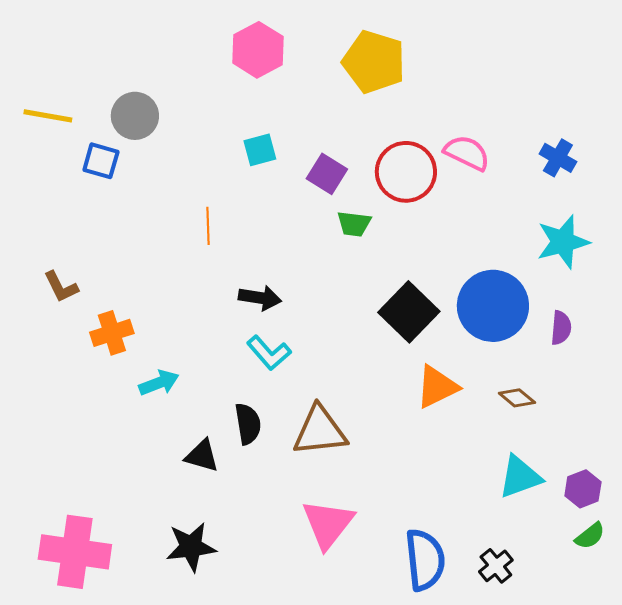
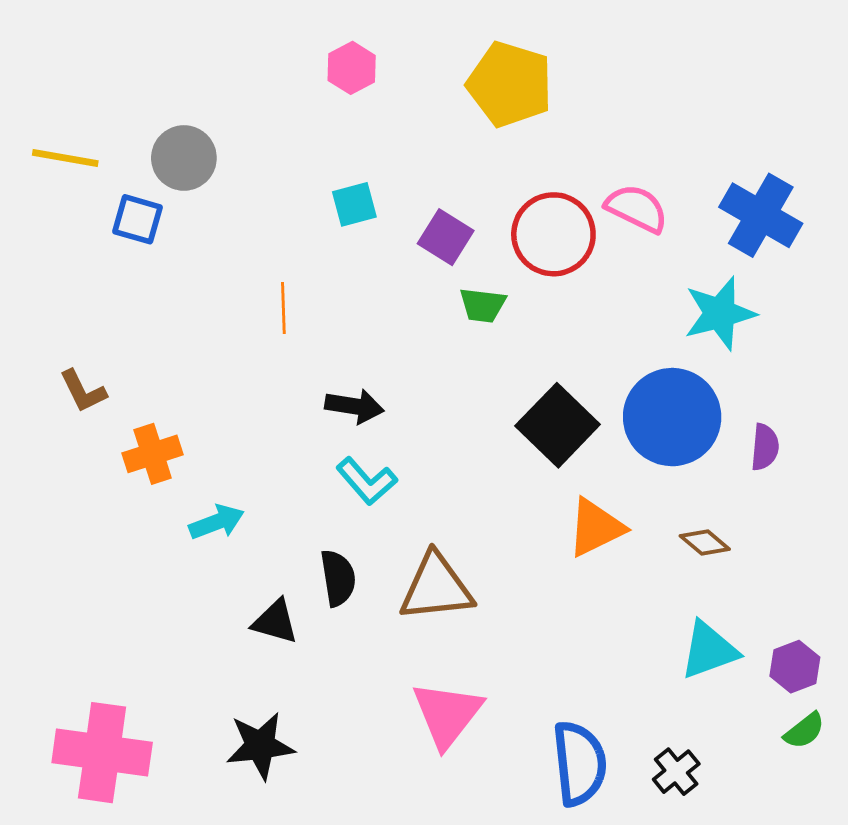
pink hexagon: (258, 50) -> (352, 68), size x0.7
blue cross: (558, 158) -> (761, 215), size x1.6
cyan star: (563, 242) -> (720, 313), moved

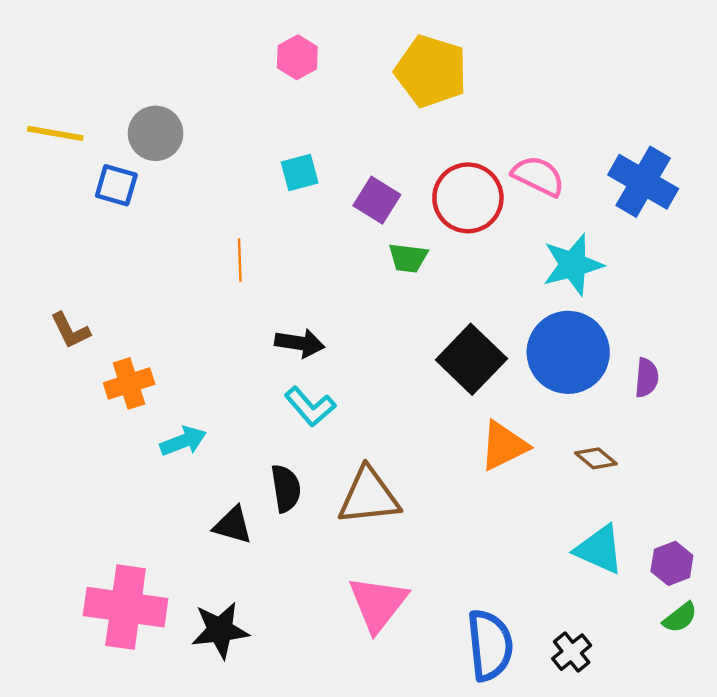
cyan star: (720, 313) -> (573, 265), moved
cyan triangle: (709, 650) -> (599, 549), turned 44
pink cross: (102, 753) -> (126, 607), moved

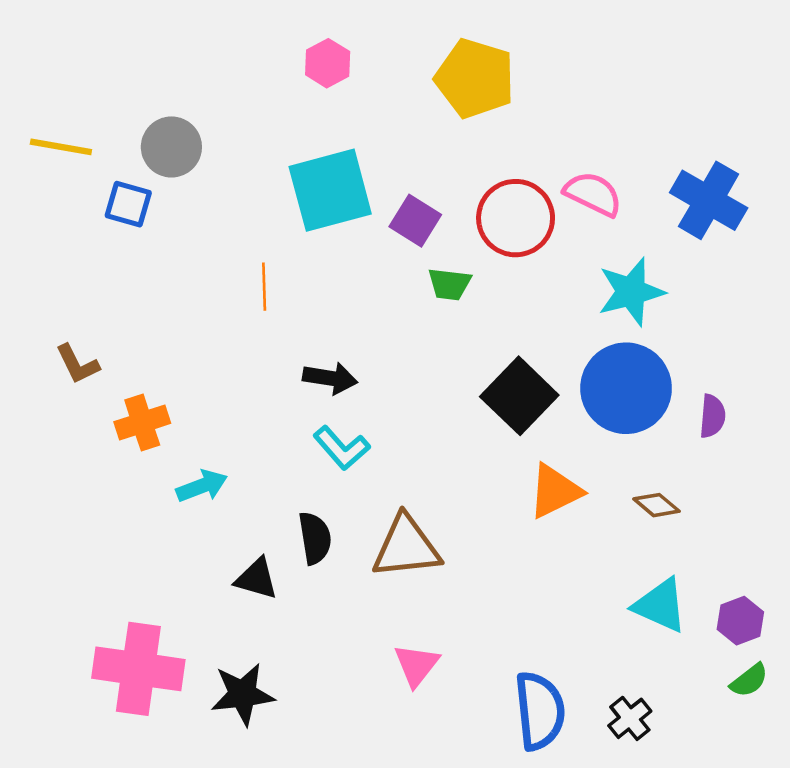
cyan square: (300, 173) -> (330, 190), size x2.0
pink triangle: (378, 604) -> (416, 665), size x0.7

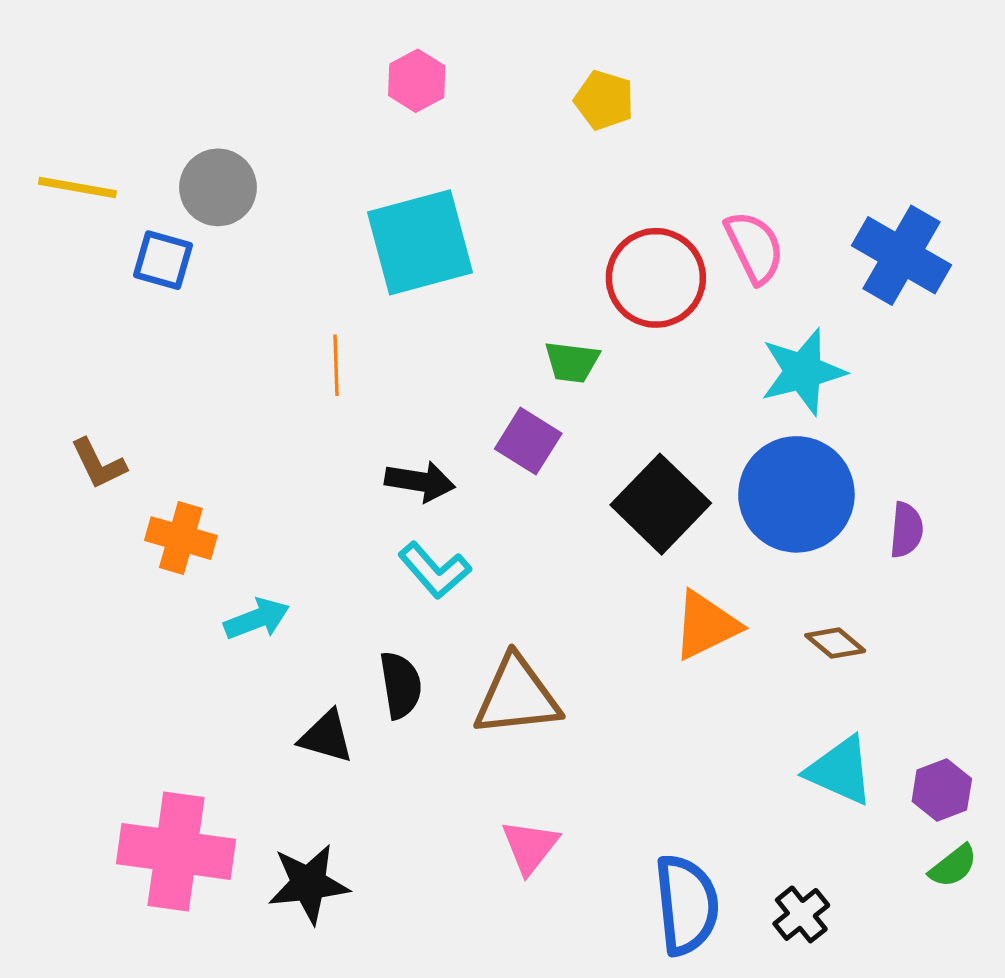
yellow pentagon: (475, 78) -> (604, 100), size x0.6
pink semicircle: (593, 194) -> (754, 247), turned 38
purple square: (415, 221) -> (528, 441), moved
orange cross: (142, 423) -> (181, 538), turned 34

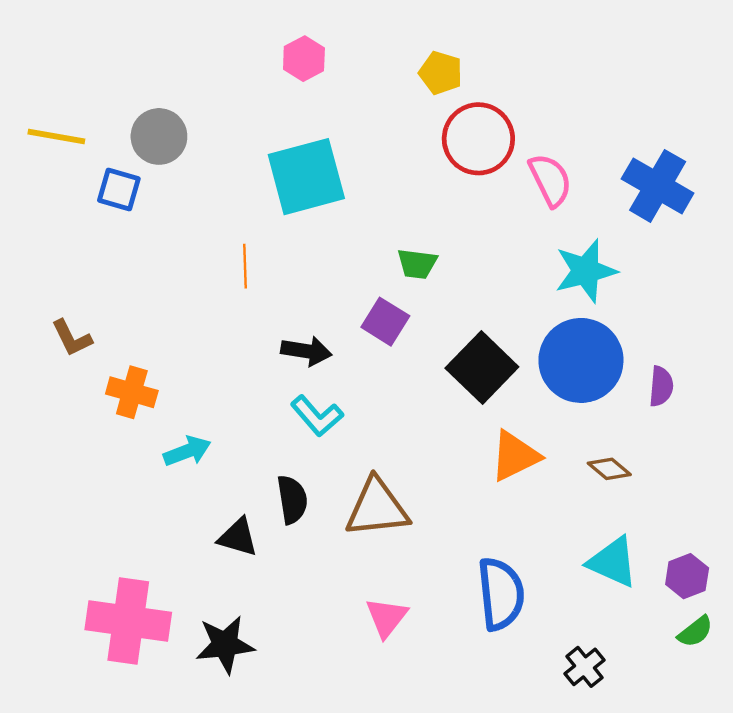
red circle: (656, 278) -> (478, 139), moved
blue semicircle: (687, 905) -> (501, 594), moved

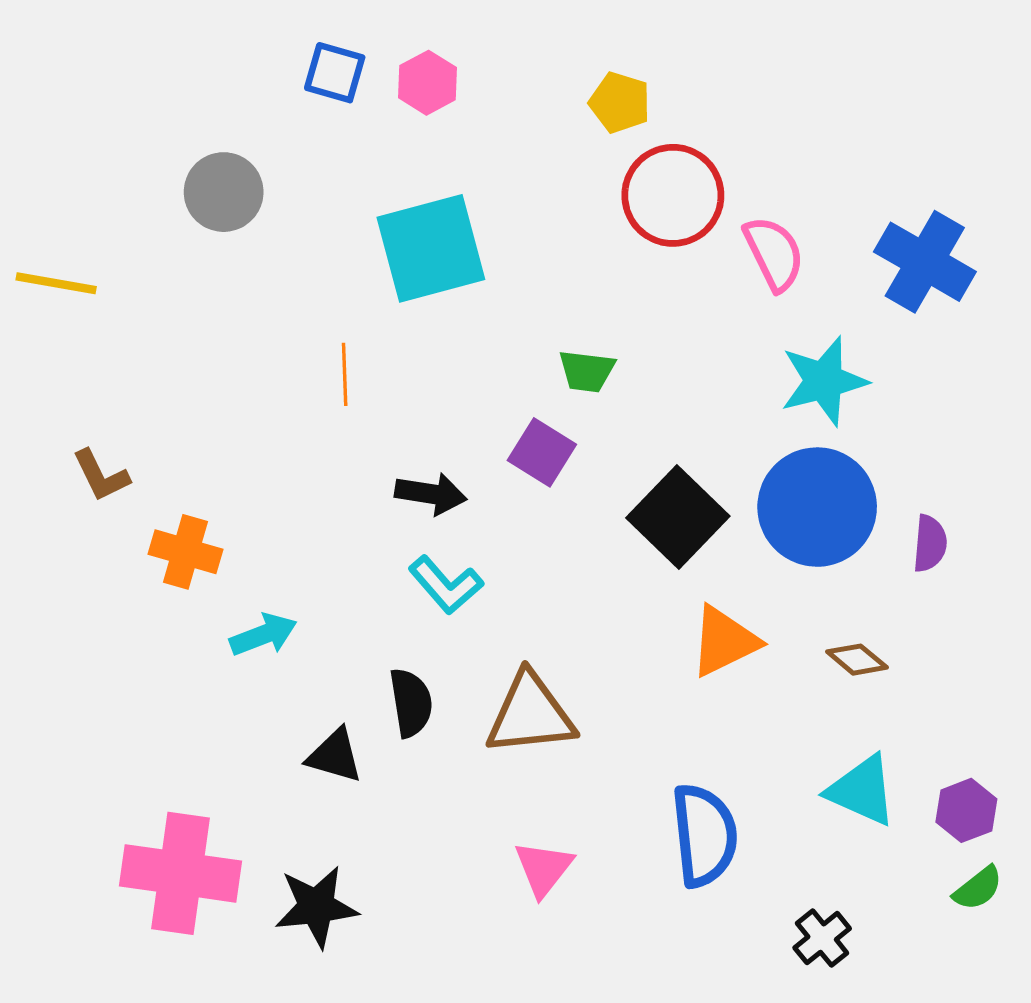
yellow line: (56, 136) -> (56, 283), moved
blue square: (119, 190) -> (335, 73), moved

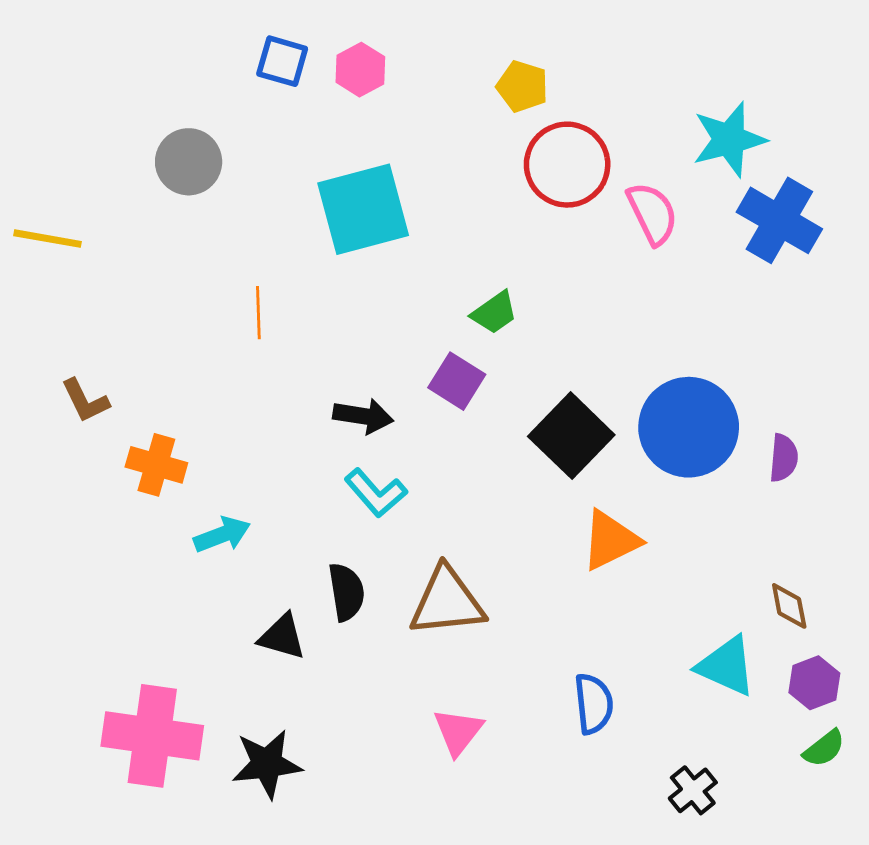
green trapezoid: (587, 371) -> (494, 313), turned -42
orange line: (345, 374) -> (258, 313), moved
cyan star: (824, 381) -> (729, 139), moved
brown diamond: (857, 660) -> (789, 606), moved, turned 39
blue semicircle: (704, 835) -> (594, 704), size x0.7

